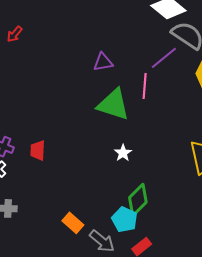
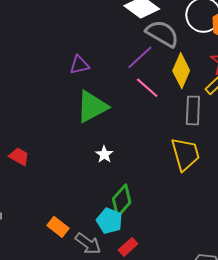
pink line: (145, 86) -> (147, 88), moved, turned -50
green triangle: (113, 105) -> (92, 107), turned -42
red trapezoid: (38, 150) -> (19, 157), turned 120

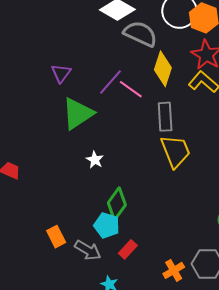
purple line: (140, 57) -> (110, 82), moved
purple triangle: (79, 65) -> (61, 73), turned -35
gray rectangle: (193, 110) -> (165, 117), moved
orange rectangle: (58, 227) -> (56, 237), turned 30

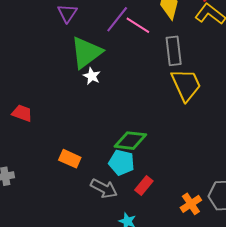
white star: (95, 160) -> (92, 76), moved
green diamond: (117, 204) -> (130, 141), turned 64
orange rectangle: (56, 237) -> (70, 159), moved, turned -35

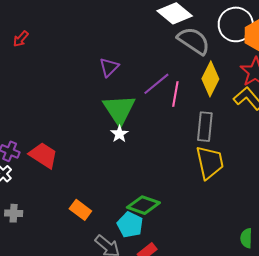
pink line: (138, 25) -> (175, 94), turned 55
green triangle: (86, 53) -> (119, 110), turned -39
red trapezoid: (22, 113) -> (43, 155), size x1.4

